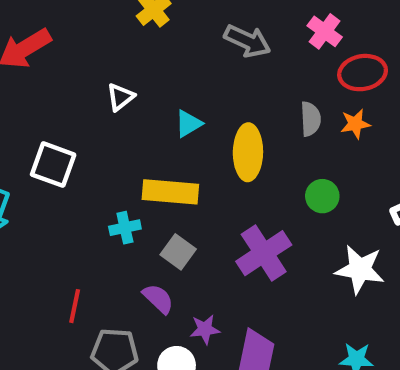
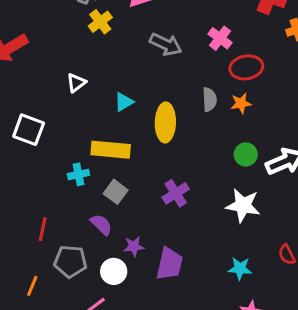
green circle: (322, 196) -> (246, 154), moved
purple cross: (264, 253) -> (176, 193), size x0.7

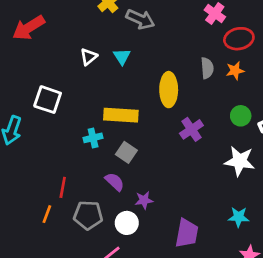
gray arrow: (166, 44) -> (140, 19), moved
cyan triangle: (124, 102) -> (122, 57), moved, turned -30
purple cross: (176, 193) -> (191, 129), moved
purple trapezoid: (169, 264) -> (187, 233), moved
orange line: (32, 286) -> (47, 214), moved

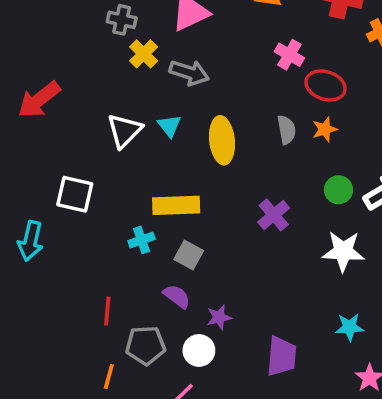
red ellipse: (239, 39) -> (325, 85), turned 36
white triangle: (89, 57) -> (124, 131), size x1.5
yellow ellipse: (169, 90) -> (222, 140), moved
orange line: (47, 214) -> (109, 377), moved

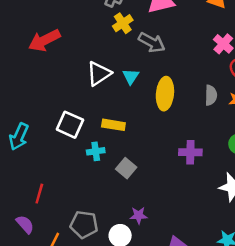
white square: (75, 194) -> (70, 125), moved
yellow rectangle: (176, 205) -> (113, 125), moved, size x0.7
purple cross: (274, 215) -> (190, 152), turned 30
purple semicircle: (177, 296) -> (25, 224), moved
red line: (107, 311) -> (39, 194), moved

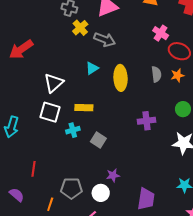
white triangle: (99, 74) -> (54, 83), moved
cyan triangle: (131, 76) -> (92, 68), turned 32
purple semicircle: (25, 224) -> (17, 195), moved

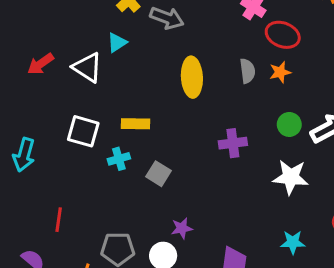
red arrow: (21, 49) -> (41, 64), moved, size x0.7
cyan triangle: (92, 68) -> (117, 43), moved
white triangle: (54, 83) -> (87, 67), moved, turned -45

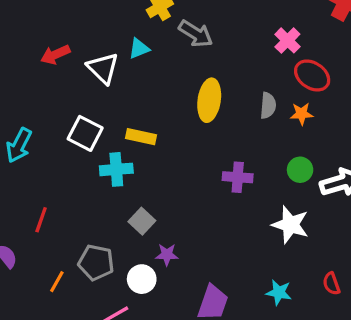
cyan cross: (119, 159) -> (116, 169), size x1.4
gray square: (159, 174) -> (142, 221), moved

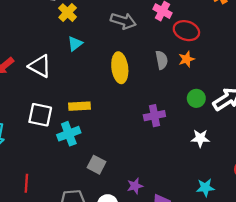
gray arrow: (196, 34) -> (123, 21), moved
cyan triangle: (139, 49) -> (75, 44), moved
white star: (290, 225) -> (200, 138), size x0.7
purple star: (167, 255) -> (135, 186), moved

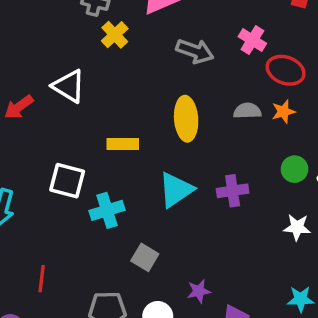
cyan triangle: (75, 44) -> (176, 190), moved, size x1.6
gray semicircle: (162, 60) -> (247, 111), turned -84
white triangle: (40, 66) -> (69, 86), moved
yellow rectangle: (80, 106) -> (123, 144), moved

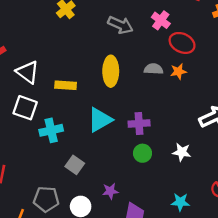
white triangle: (69, 86) -> (28, 72), moved
green circle: (295, 169) -> (142, 153), moved

